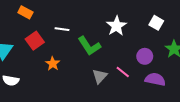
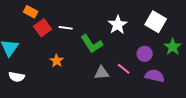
white square: (156, 23) -> (156, 22), size x1.5
red square: (35, 41) -> (43, 28), moved
gray triangle: (100, 76) -> (102, 73), turned 42

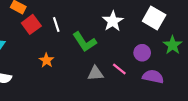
white line: (66, 28) -> (56, 24), turned 64

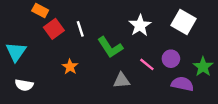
green star: (173, 45) -> (203, 67), moved
pink line: (119, 69) -> (147, 64), moved

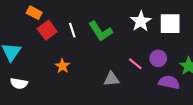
white square: (184, 22) -> (170, 24), turned -30
white star: (140, 25) -> (141, 21), moved
green L-shape: (110, 47) -> (101, 31), moved

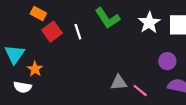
green L-shape: (101, 31) -> (107, 18), moved
pink line: (135, 64) -> (140, 91), moved
orange star: (62, 66) -> (35, 69), moved

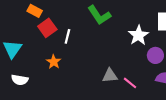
white star: (149, 23) -> (138, 35), moved
white line: (78, 32) -> (67, 36), moved, turned 32
orange star: (35, 69) -> (54, 62), moved

